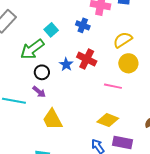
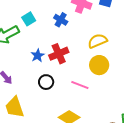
red cross: (87, 59) -> (59, 54), turned 30
black circle: (42, 72) -> (46, 82), moved

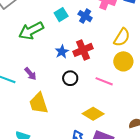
cyan square: (29, 19) -> (61, 15), moved
yellow semicircle: (98, 41) -> (122, 37), turned 144

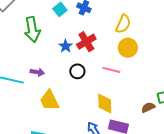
green arrow: (31, 31) -> (32, 29), turned -65
purple arrow: (30, 74) -> (37, 72), turned -32
yellow diamond: (93, 114) -> (105, 103), turned 65

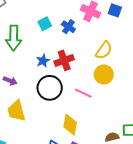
black circle: (77, 71) -> (50, 88), size x1.6

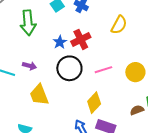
yellow circle: (104, 74) -> (135, 72), moved
pink line: (83, 93) -> (103, 70), turned -36
yellow diamond: (70, 125) -> (94, 103), turned 40

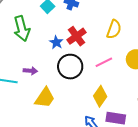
yellow semicircle: (119, 25) -> (114, 29), moved
yellow trapezoid: (39, 95) -> (45, 98), turned -115

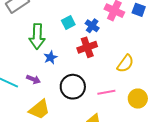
red cross: (77, 36) -> (87, 47), moved
blue star: (56, 42) -> (50, 57), moved

